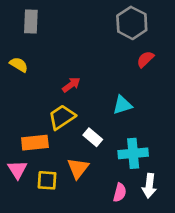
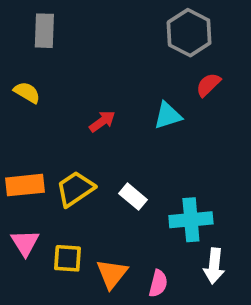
cyan triangle: (122, 105) -> (168, 116), moved
yellow trapezoid: (62, 117) -> (75, 189), moved
orange rectangle: (35, 143) -> (25, 185), moved
orange triangle: (78, 168) -> (112, 274), moved
pink semicircle: (120, 192) -> (158, 283), moved

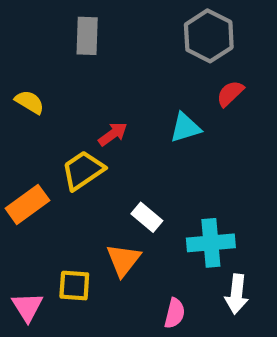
gray rectangle: (44, 31) -> (87, 36), moved
orange rectangle: (25, 185) -> (27, 204), turned -30
yellow trapezoid: (75, 189) -> (83, 170), moved
pink triangle: (25, 243) -> (27, 307), moved
orange triangle: (112, 274) -> (123, 260), moved

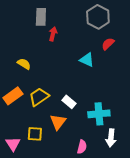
yellow semicircle: (30, 102) -> (24, 64), moved
cyan triangle: (185, 128) -> (87, 60), turned 42
red arrow: (113, 134) -> (53, 34), moved, turned -40
yellow trapezoid: (83, 170) -> (39, 97), moved

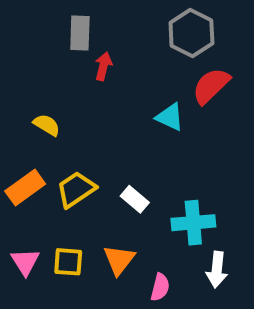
red semicircle: (108, 44) -> (211, 86), size x1.5
orange triangle: (58, 122) -> (119, 260), moved
pink triangle: (13, 144) -> (25, 262), moved

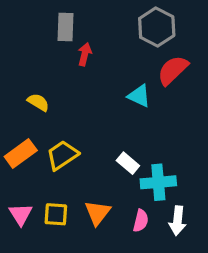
white rectangle: (135, 199) -> (128, 163), moved
pink semicircle: (160, 287) -> (141, 221), moved

